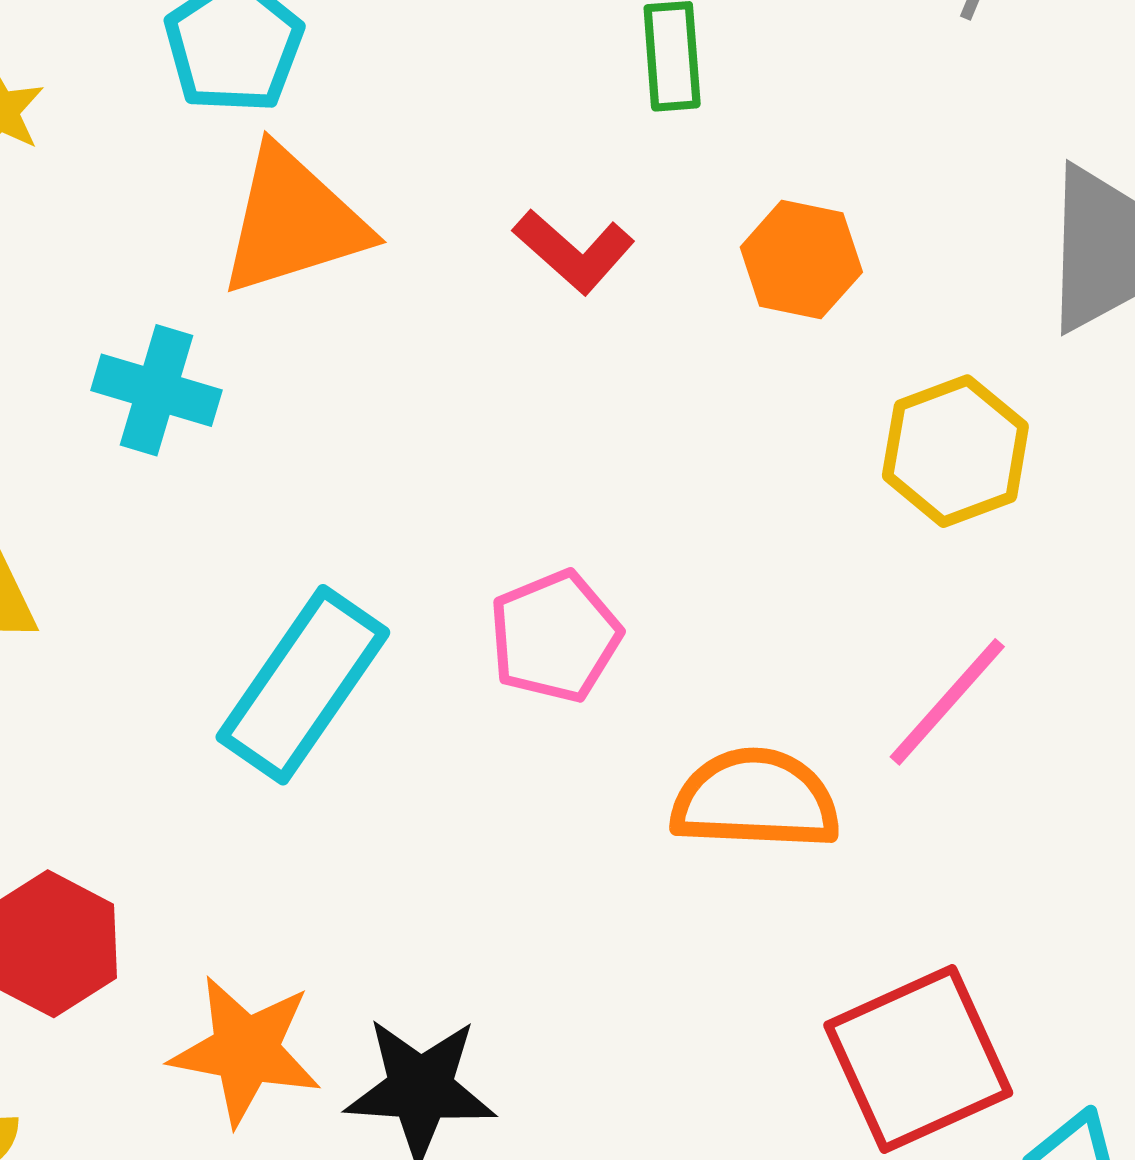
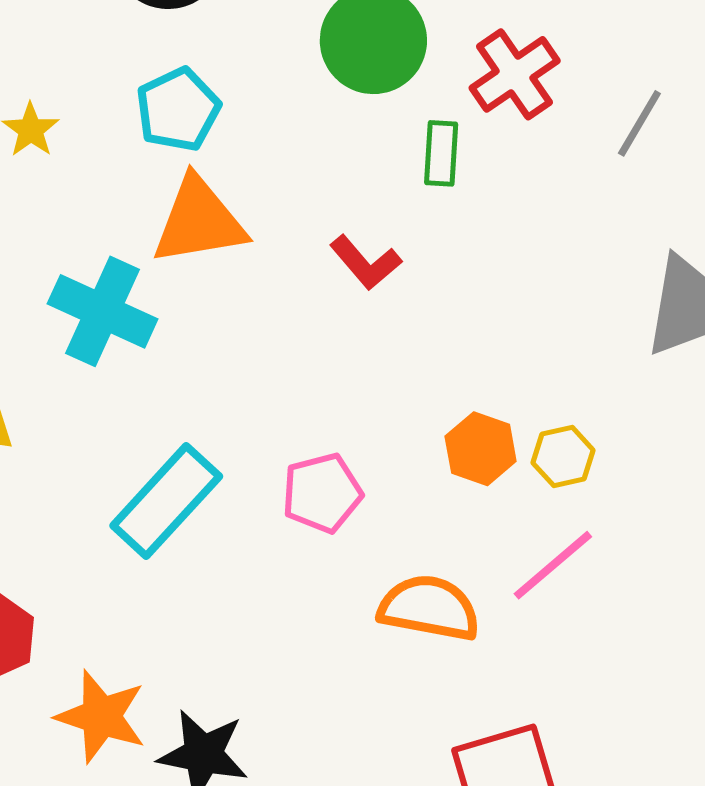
orange hexagon: (801, 260) -> (481, 449), moved
cyan cross: (156, 390) -> (103, 311), size x1.4
yellow hexagon: (955, 451) -> (563, 457), moved, size x0.7

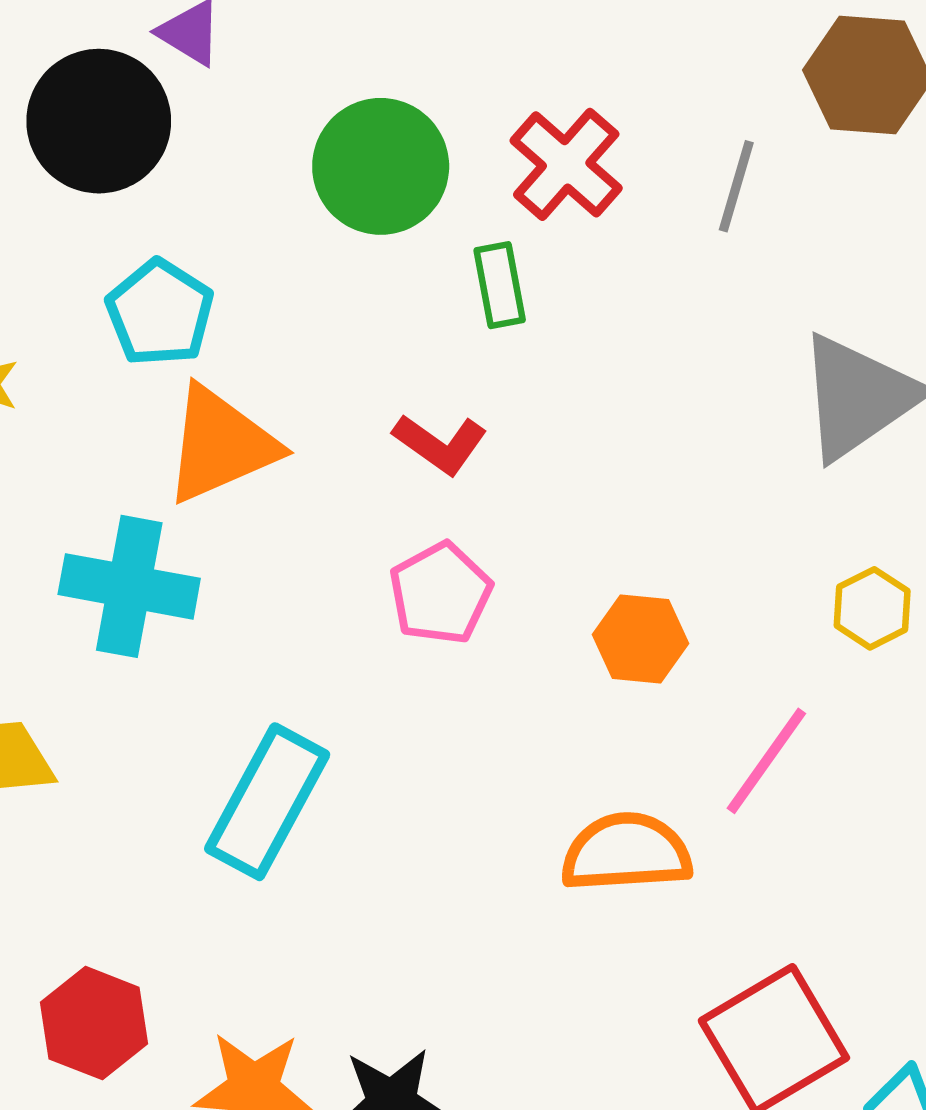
yellow hexagon: (563, 457) -> (872, 608), moved
pink pentagon: (322, 493) -> (440, 593), moved

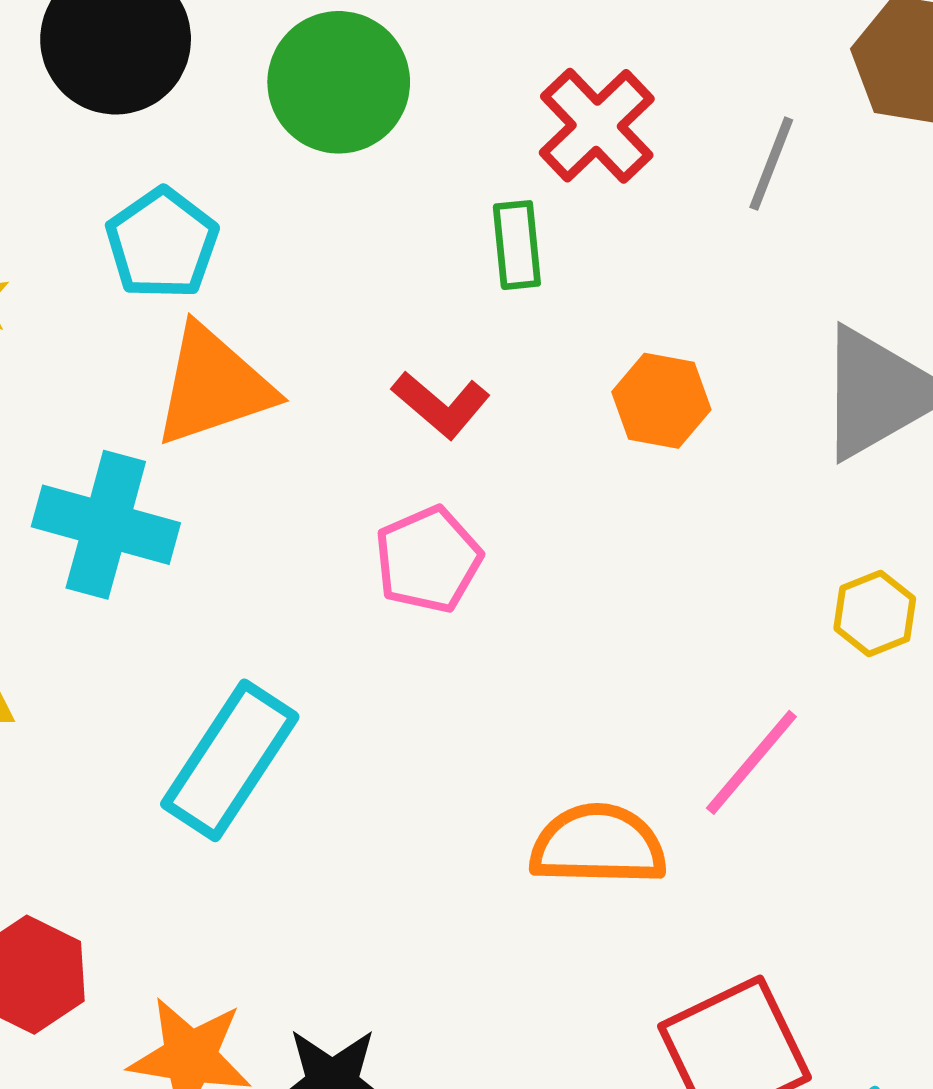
green circle: (381, 166) -> (339, 82), moved
orange hexagon: (641, 639) -> (661, 401), moved

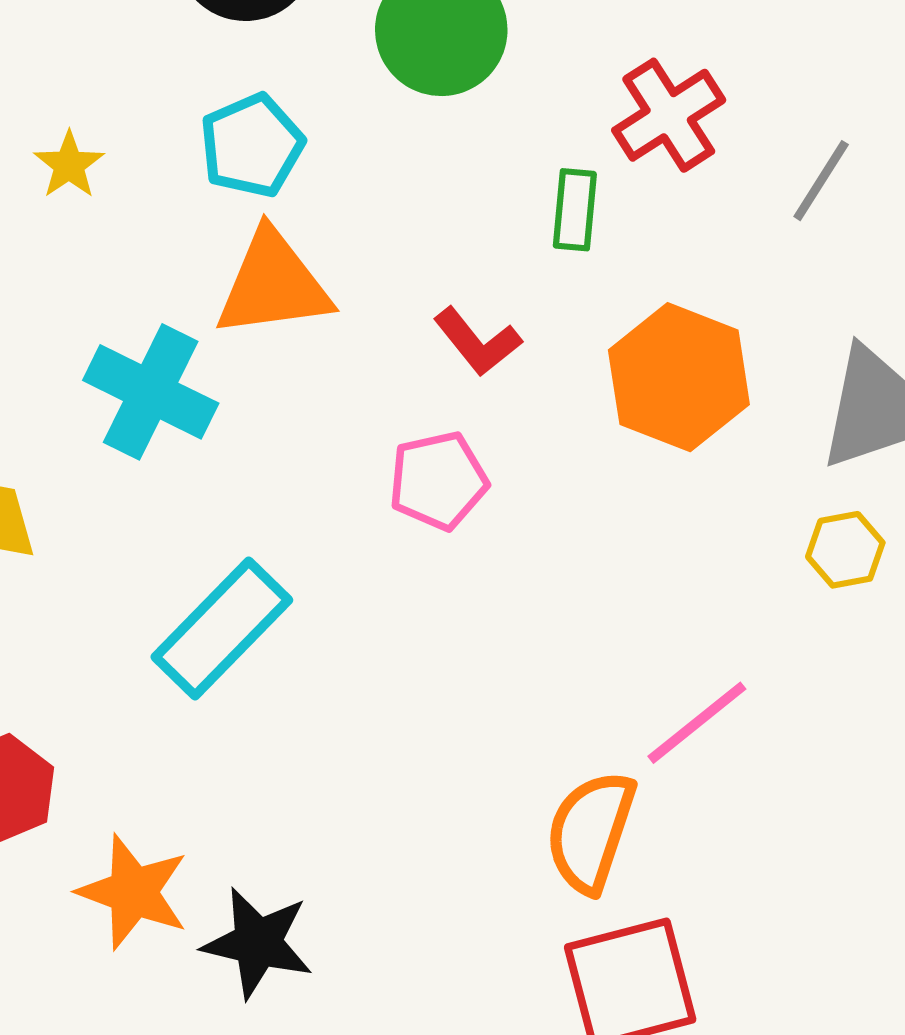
orange hexagon: (661, 401) -> (679, 377), size x1.6
yellow hexagon: (875, 614) -> (845, 550), moved
orange semicircle: (598, 845) -> (591, 832), moved, turned -84

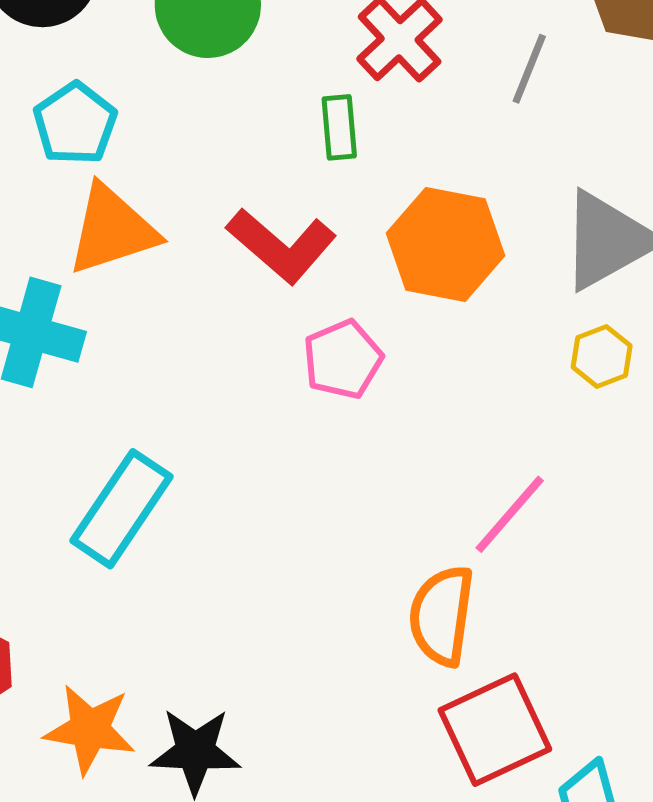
red L-shape: (477, 342) -> (281, 246), size x1.5
pink pentagon: (438, 481) -> (343, 359), moved

